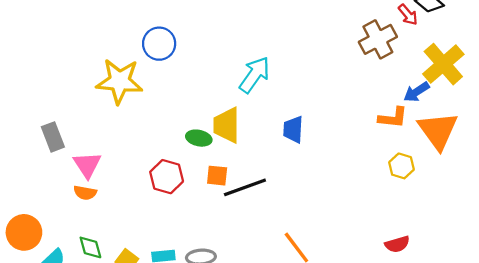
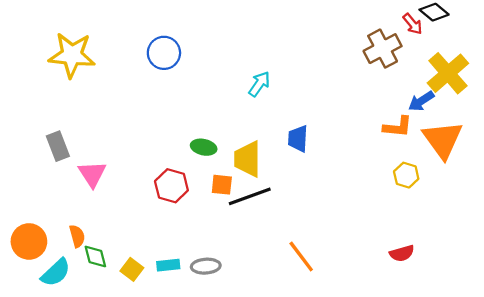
cyan arrow: (255, 75) -> (259, 84), size x0.7
yellow star: (119, 81) -> (72, 55), moved
yellow trapezoid: (227, 125) -> (248, 159), moved
orange semicircle: (85, 193) -> (77, 236), moved, turned -115

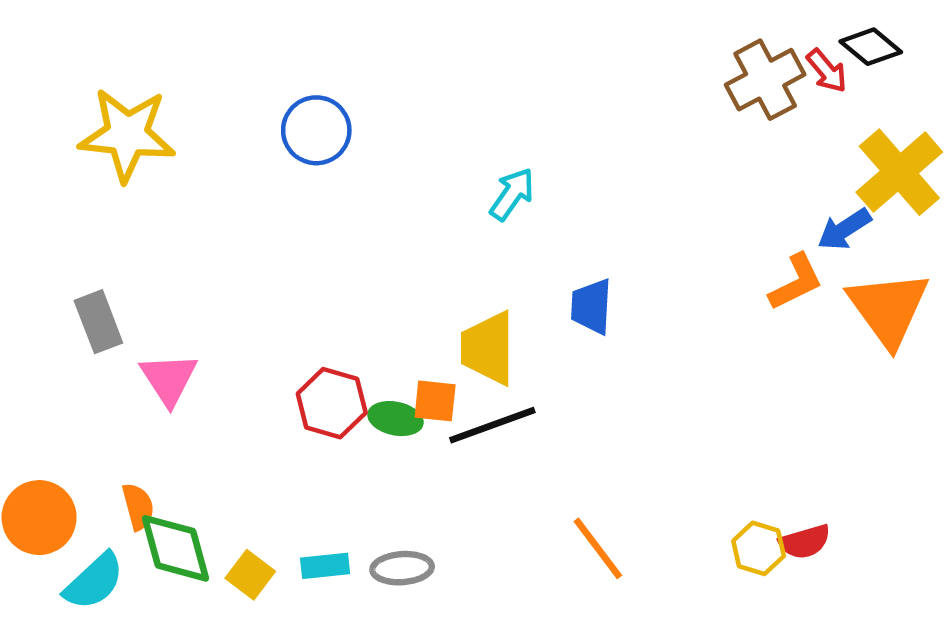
brown cross: (383, 49) -> (765, 80), moved
orange L-shape: (398, 127) -> (796, 282), turned -32
green ellipse: (204, 147) -> (395, 419), moved
yellow hexagon: (406, 175) -> (759, 548), moved
green diamond: (95, 256) -> (175, 548), size x1.5

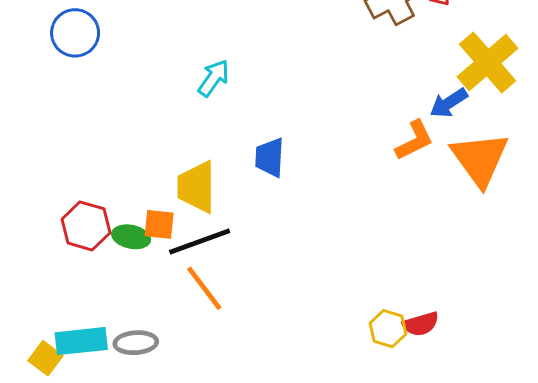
orange line: (598, 548) -> (204, 288), moved
cyan rectangle: (325, 566) -> (81, 341), size x1.5
yellow square: (250, 575) -> (45, 358), moved

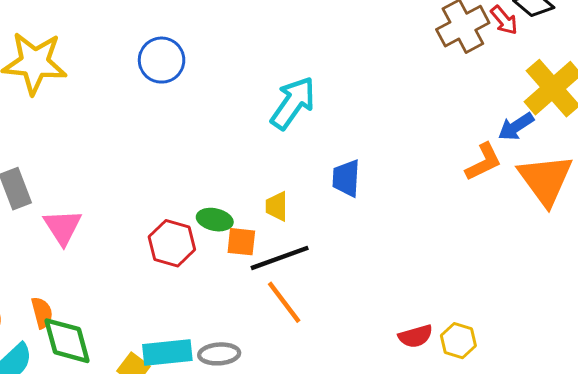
cyan arrow: (214, 78) -> (293, 103), size x1.5
yellow trapezoid: (196, 187) -> (277, 206), size x0.6
green ellipse: (131, 237) -> (215, 220), moved
red semicircle: (421, 324) -> (416, 336), moved

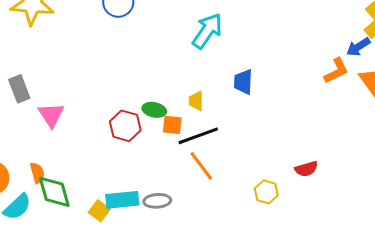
red semicircle: (416, 336) -> (306, 169), moved
yellow hexagon: (458, 341) -> (266, 192), moved

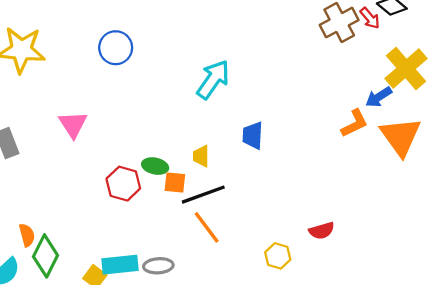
pink triangle: (51, 115) -> (73, 124), moved
green diamond: (54, 192) -> (46, 256), turned 42

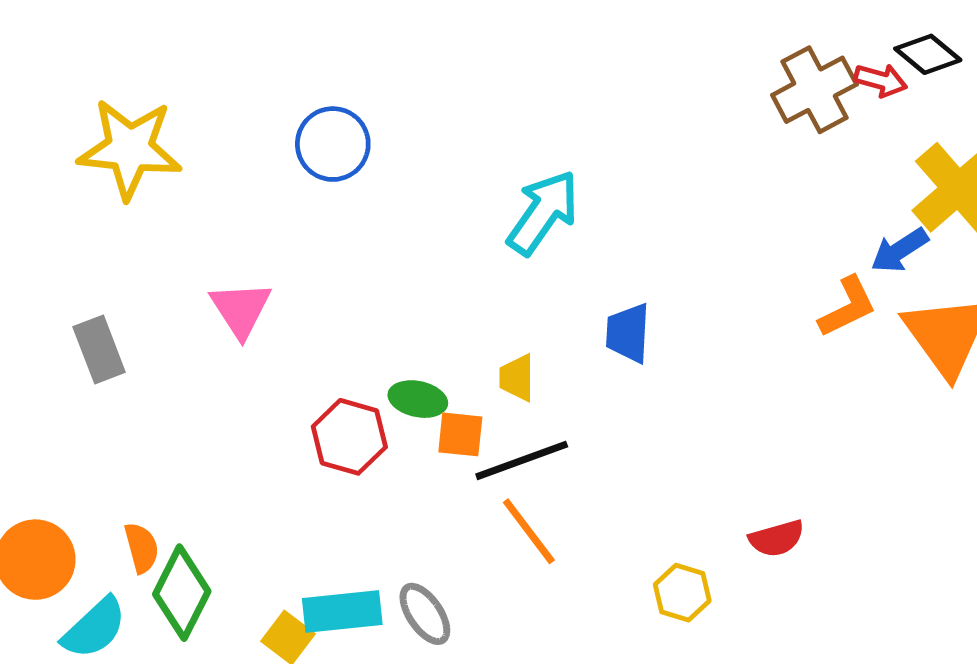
red arrow: (370, 18) -> (881, 80), turned -35
gray ellipse: (158, 266) -> (425, 614), turned 60

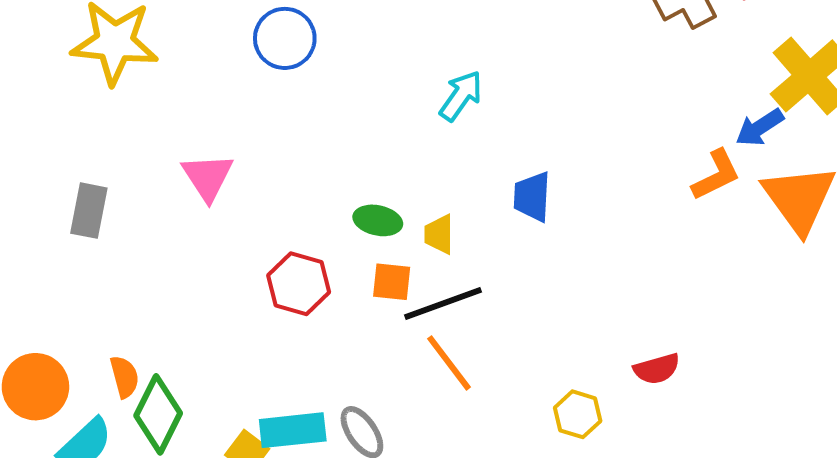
cyan arrow: (543, 213) -> (461, 96), size x0.7
gray rectangle: (99, 349) -> (89, 211), turned 32
green ellipse: (418, 399) -> (378, 220), moved

